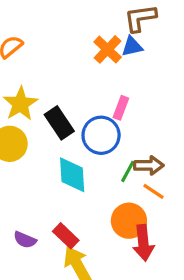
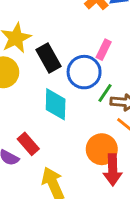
green line: (128, 171) -> (105, 93), moved
red rectangle: (66, 236) -> (28, 144), moved

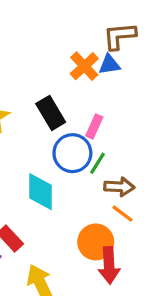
black rectangle: (48, 58) -> (51, 113), moved
green line: (105, 93) -> (98, 163), moved

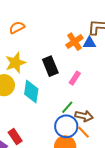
blue circle: (72, 153) -> (66, 126), moved
green line: (98, 163) -> (67, 107), moved
cyan diamond: (41, 192) -> (31, 91), moved

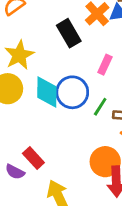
black rectangle: (50, 66) -> (69, 33), moved
blue circle: (66, 126) -> (72, 92), moved

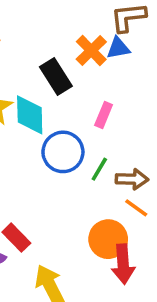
cyan diamond: (47, 92) -> (30, 115), moved

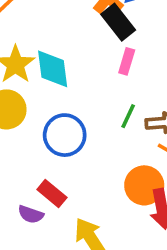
black rectangle: (56, 77) -> (118, 22), moved
blue circle: (63, 152) -> (65, 135), moved

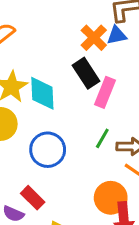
black rectangle: (118, 22) -> (86, 73), moved
pink rectangle: (127, 61) -> (105, 92), size x1.4

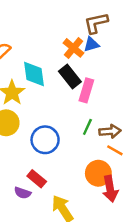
cyan diamond: (42, 93) -> (34, 74), moved

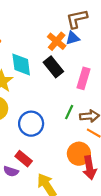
pink rectangle: (86, 90) -> (83, 78), moved

